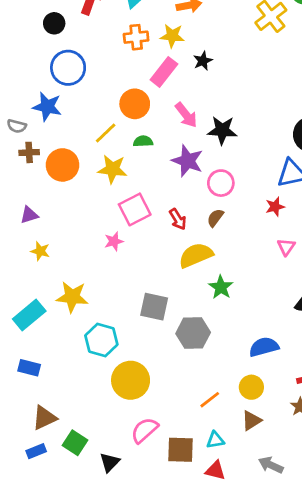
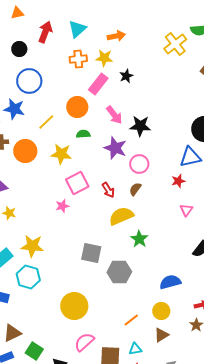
yellow line: (106, 133) -> (46, 122), moved
cyan hexagon: (101, 340) -> (28, 277), moved

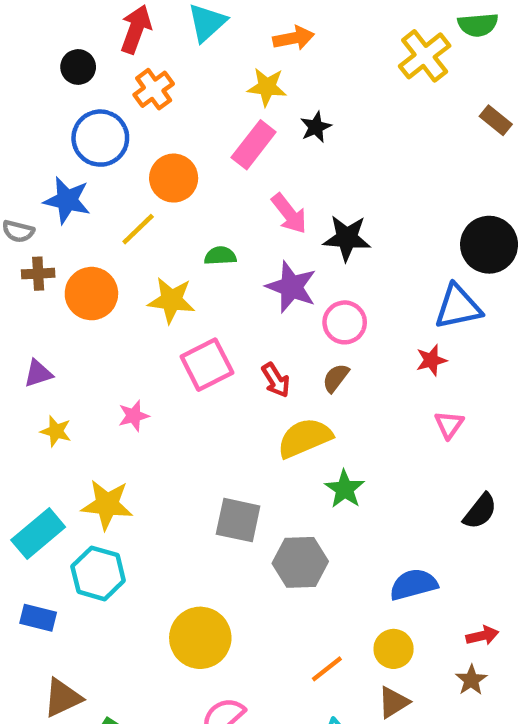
orange cross: (78, 59) -> (154, 89), moved, turned -30
orange circle: (77, 107) -> (174, 178), moved
pink star: (62, 206) -> (134, 416), moved

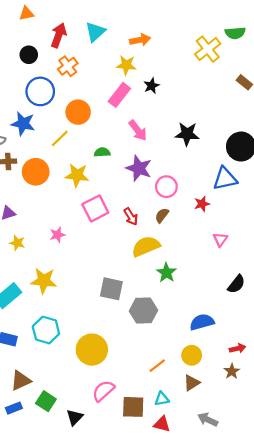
black star: (347, 238) -> (187, 134), moved
red star: (431, 360) -> (202, 204), moved
cyan hexagon: (98, 573) -> (46, 330), moved

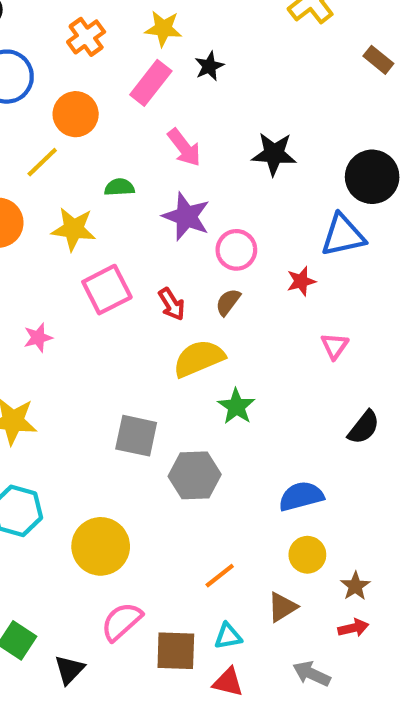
orange cross: (68, 66) -> (86, 37), moved
red arrow: (238, 348) -> (353, 628), moved
yellow circle: (192, 355) -> (307, 555), moved

